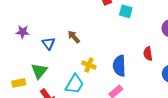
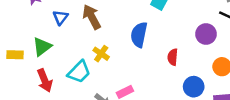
brown arrow: (74, 37) -> (92, 17), size x1.5
blue semicircle: (119, 66) -> (139, 35), moved

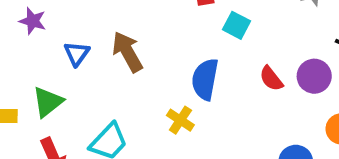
yellow cross: (101, 54) -> (180, 120), moved
red semicircle: (173, 57) -> (271, 79), moved, turned -42

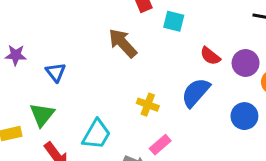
brown arrow: (127, 52) -> (123, 43), moved
purple circle: (314, 76) -> (246, 63), moved
blue semicircle: (205, 79) -> (196, 92), moved, turned 44

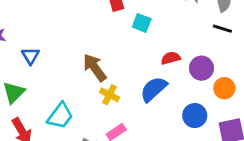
brown arrow: (123, 43) -> (95, 68), moved
red semicircle: (210, 56) -> (171, 58), turned 120

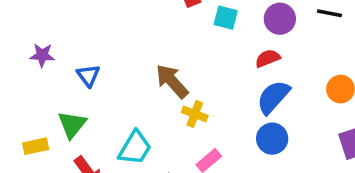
purple circle: (201, 68) -> (280, 19), moved
blue semicircle: (154, 89) -> (273, 97), moved
blue circle: (195, 116) -> (272, 139), moved

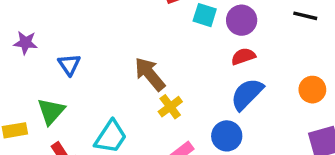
purple circle: (280, 19) -> (242, 20), moved
yellow cross: (195, 114) -> (170, 107), turned 30
blue circle: (272, 139) -> (227, 136), moved

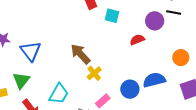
purple circle: (242, 20) -> (155, 21), moved
blue triangle: (69, 64) -> (31, 51), size x1.5
blue semicircle: (247, 94) -> (154, 80), moved, turned 35

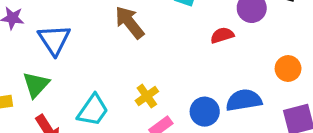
brown arrow: (80, 54) -> (129, 22), moved
yellow cross: (94, 73) -> (147, 96), moved

